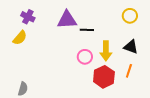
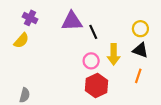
yellow circle: (130, 16) -> (140, 29), moved
black line: (87, 30) -> (93, 32), turned 64
red hexagon: (104, 77) -> (96, 86), moved

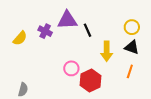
purple cross: (30, 18) -> (45, 31), moved
pink circle: (91, 61) -> (71, 68), moved

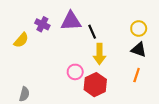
purple cross: (45, 31) -> (42, 24), moved
yellow arrow: (107, 51) -> (99, 54), moved

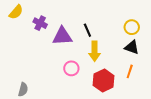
purple triangle: (71, 21) -> (62, 36), moved
yellow semicircle: (21, 40) -> (16, 12), moved
red hexagon: (95, 85) -> (104, 80), moved

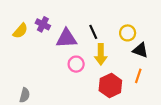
yellow semicircle: (16, 12) -> (20, 31), moved
yellow circle: (132, 27) -> (128, 33), moved
pink circle: (71, 68) -> (76, 64), moved

